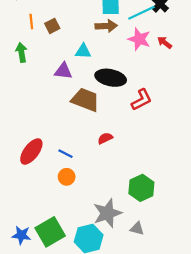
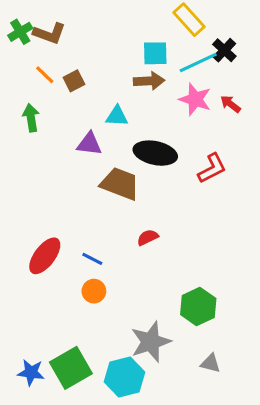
orange line: (31, 22) -> (45, 75), turned -40
red L-shape: (141, 100) -> (212, 168), moved
gray triangle: (137, 229) -> (210, 363), moved

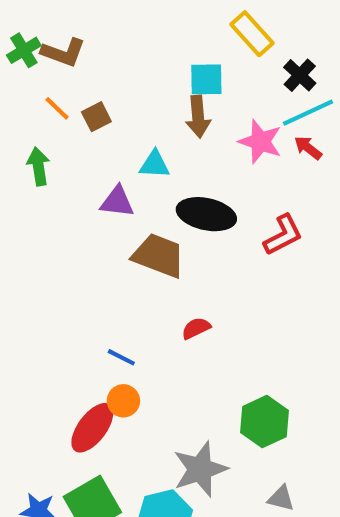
cyan line: (198, 63) -> (308, 113), moved
brown arrow: (149, 81) -> (198, 117), turned 88
red ellipse: (45, 256) -> (92, 428), moved

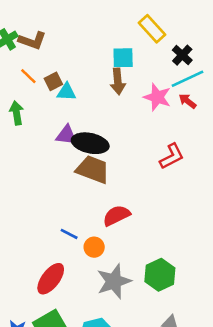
cyan triangle: (155, 164) -> (66, 92), moved
black ellipse: (206, 214) -> (90, 143), moved
red semicircle: (196, 328) -> (116, 216), size x1.5
orange circle: (123, 401) -> (94, 247), moved
gray star: (200, 469) -> (114, 281), moved

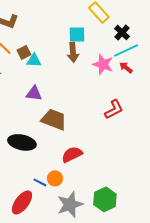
black ellipse: (90, 143) -> (22, 142), moved
blue line: (69, 234) -> (40, 182), moved

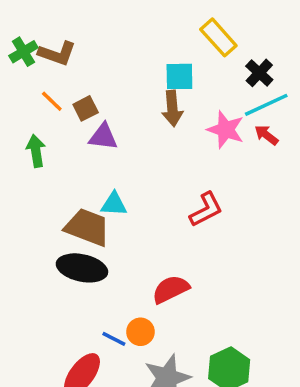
cyan triangle: (34, 60) -> (114, 204), moved
purple triangle: (34, 93) -> (103, 137), moved
red L-shape: (114, 109) -> (206, 209), moved
brown trapezoid: (54, 119) -> (87, 227), moved

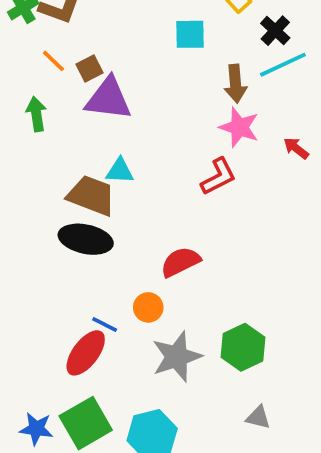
brown arrow: (172, 108) -> (235, 84), moved
pink star: (226, 130) -> (239, 127), moved
red arrow: (266, 135) -> (296, 148), moved
purple triangle: (103, 137) -> (108, 99), size x1.5
blue line: (114, 339) -> (105, 324), moved

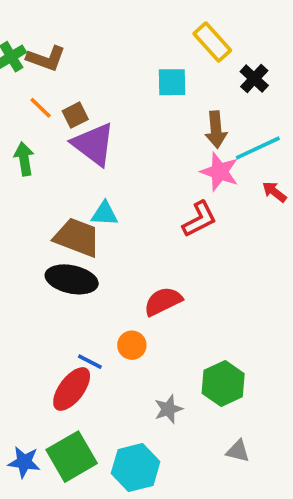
cyan line: (283, 65) -> (258, 148), moved
purple triangle: (108, 99) -> (94, 144), turned 30
gray star: (177, 357) -> (168, 409), moved, size x0.6

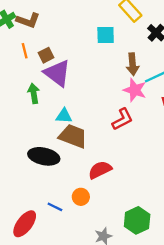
orange line: (41, 108) -> (25, 51), turned 32
green arrow: (24, 159) -> (34, 93), moved
brown trapezoid: (77, 237) -> (73, 136), moved
red ellipse: (72, 389) -> (25, 224), moved

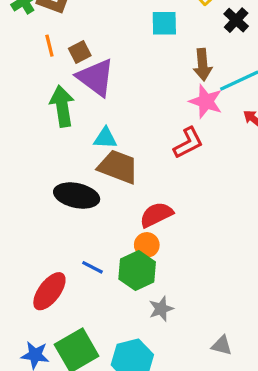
green arrow: (34, 93) -> (62, 106), size x1.4
orange circle: (81, 197) -> (147, 245), moved
green hexagon: (137, 220) -> (137, 270), moved

